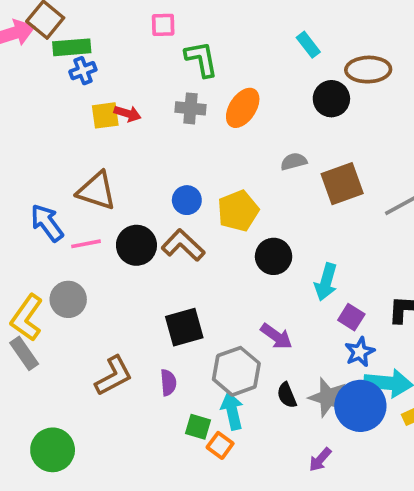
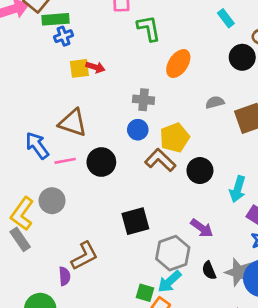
gray cross: (190, 108) -> (144, 100), moved
brown L-shape: (183, 245) -> (160, 160), moved
purple semicircle: (168, 383) -> (65, 276), moved
cyan arrow: (232, 411) -> (170, 282), turned -120

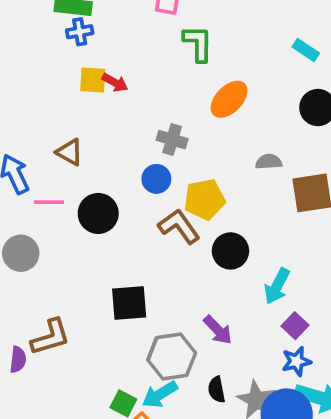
cyan rectangle: (226, 18) -> (306, 50), turned -30
brown triangle: (73, 123) -> (70, 152), size x0.7

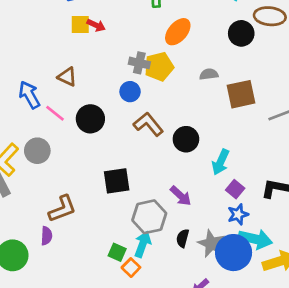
yellow pentagon: (205, 199) -> (159, 67), moved
pink line: (49, 202) -> (55, 113), turned 42
purple semicircle: (18, 360) -> (47, 236), moved
black semicircle: (217, 390) -> (183, 238), turned 30
cyan arrow: (160, 394) -> (143, 244), turned 145

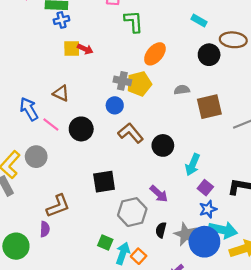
cyan arrow: (143, 244) -> (123, 253), moved
orange square: (131, 268) -> (139, 256), moved

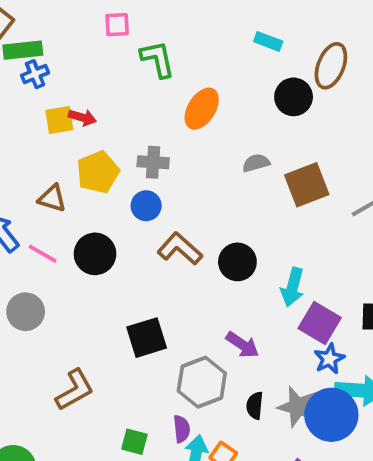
brown ellipse: (233, 40) -> (331, 66), turned -65
yellow pentagon: (139, 84) -> (98, 172), moved
purple square: (205, 188) -> (320, 323), size x1.5
purple semicircle: (45, 229) -> (182, 429), moved
green square: (105, 243) -> (134, 442), moved

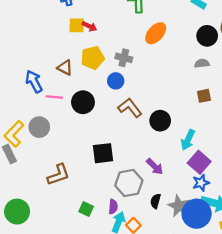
gray semicircle: (256, 163) -> (202, 63), moved
brown square: (307, 185) -> (204, 96), moved, size x0.6
pink line: (43, 254) -> (54, 97), turned -35

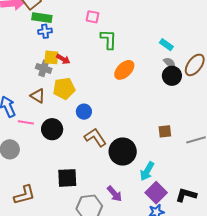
gray cross: (124, 58) -> (44, 68), moved
gray semicircle: (202, 63) -> (170, 63), moved, turned 48
black circle: (160, 121) -> (123, 152), size x1.4

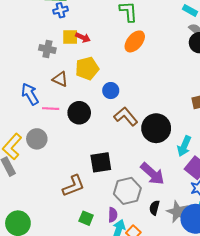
gray cross: (44, 68) -> (47, 49), moved
orange ellipse: (124, 70) -> (135, 41), moved
purple arrow: (115, 194) -> (152, 174), size x1.4
brown L-shape: (24, 195) -> (73, 186), moved

